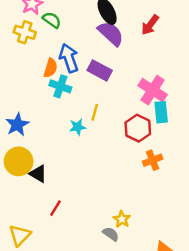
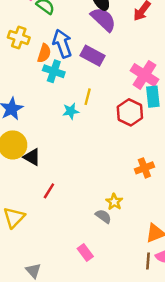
yellow cross: (25, 32) -> (19, 37), moved
orange cross: (153, 160) -> (144, 168), moved

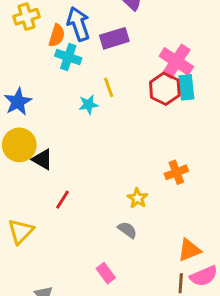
yellow cross: (19, 37) -> (26, 17), turned -35
purple rectangle: (92, 56) -> (114, 38), turned -45
yellow line: (88, 97) -> (109, 87), turned -35
red hexagon: (130, 112) -> (165, 89), moved
yellow star: (114, 202) -> (137, 198), moved

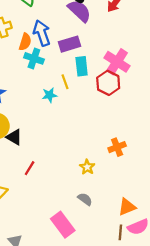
cyan rectangle: (186, 87) -> (82, 66), moved
gray semicircle: (127, 230) -> (85, 199), moved
pink rectangle: (106, 273) -> (63, 225), size x1.6

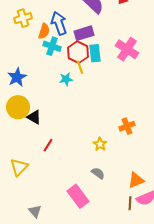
red hexagon: (108, 83) -> (78, 52), moved

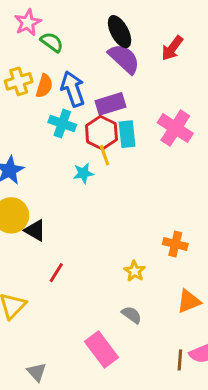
orange semicircle: (44, 31) -> (44, 86), moved
orange cross: (127, 126) -> (175, 244), turned 35
orange triangle: (136, 180) -> (189, 301), moved

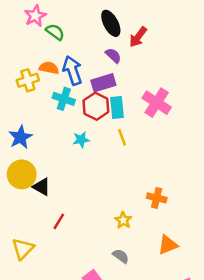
red arrow: (172, 48) -> (138, 37), moved
purple semicircle: (124, 59) -> (113, 55), moved, size x0.6
yellow cross: (19, 81) -> (28, 80), moved
orange semicircle: (44, 86) -> (49, 68), turned -96
yellow line: (104, 155) -> (122, 137), moved

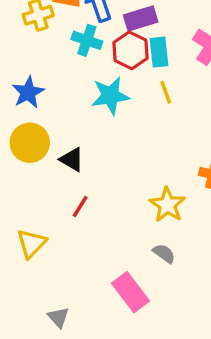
cyan star: (81, 140) -> (110, 96), size x1.6
black triangle: (41, 187) -> (72, 159), moved
yellow star: (123, 220) -> (167, 205), size x1.5

